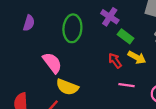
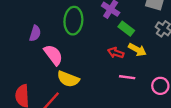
purple semicircle: (29, 23) -> (35, 33), moved
red arrow: (115, 61) -> (116, 53), turned -35

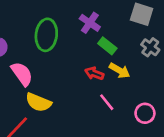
pink line: (127, 77) -> (107, 102), turned 42

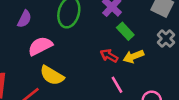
yellow arrow: (120, 71) -> (133, 56), turned 120
pink semicircle: (22, 74) -> (40, 46), turned -90

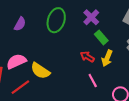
pink semicircle: (40, 46) -> (16, 61), moved
yellow arrow: (133, 56) -> (107, 58), turned -49

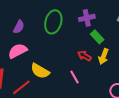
purple cross: (91, 17) -> (87, 18), turned 35
pink semicircle: (16, 61) -> (18, 51), moved
pink line: (93, 81) -> (75, 77), moved

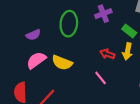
purple semicircle: (19, 27) -> (33, 35), turned 48
green rectangle: (97, 37) -> (129, 31), moved
yellow semicircle: (40, 71) -> (62, 63), moved

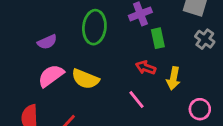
green rectangle: (129, 31) -> (158, 38), moved, turned 40
yellow arrow: (127, 51) -> (173, 78), moved

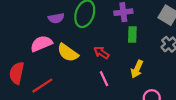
purple semicircle: (47, 42) -> (56, 18), moved
red arrow: (146, 68) -> (101, 53), moved

